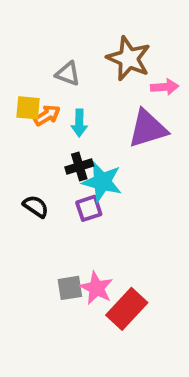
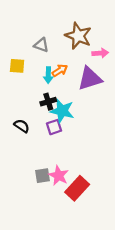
orange arrow: (47, 115) -> (60, 70), moved

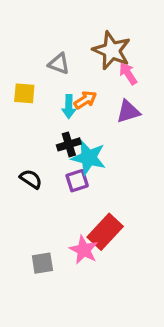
pink arrow: (100, 53) -> (128, 74), moved, turned -119
purple triangle: (90, 79) -> (128, 111), size x0.7
gray square: (42, 176) -> (42, 263), moved
red rectangle: (77, 188) -> (105, 232), moved

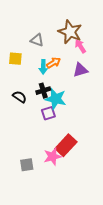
black semicircle: (31, 179) -> (20, 97), moved
pink star: (84, 250) -> (53, 157), turned 30

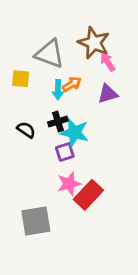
gray triangle: (37, 40) -> (50, 54), size x1.6
pink star: (53, 157) -> (69, 184), moved
gray square: (27, 165) -> (36, 221), size x1.6

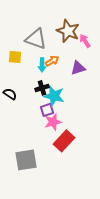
pink arrow: (108, 62) -> (85, 41), moved
black semicircle: (26, 130) -> (10, 94), moved
pink star: (69, 184) -> (53, 122), moved

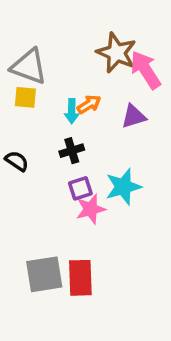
gray triangle: (36, 39) -> (29, 66), moved
pink arrow: (85, 41) -> (146, 70), size x1.6
cyan star: (54, 96) -> (123, 187), moved, turned -30
red rectangle: (64, 141) -> (80, 278), moved, turned -45

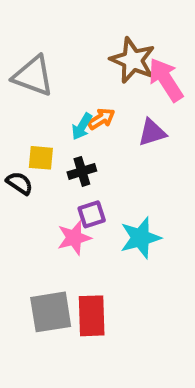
yellow square: (25, 97) -> (41, 158), moved
cyan arrow: (72, 111) -> (82, 127), turned 30
cyan star: (123, 187) -> (140, 238), moved
pink star: (91, 209) -> (74, 238), moved

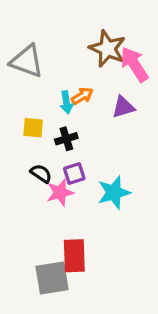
cyan arrow: (82, 127) -> (66, 102), turned -40
black semicircle: (19, 183) -> (41, 174), moved
gray square: (51, 312) -> (52, 278), moved

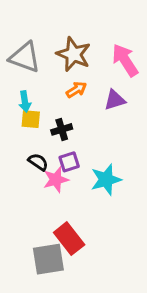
brown star: (107, 49) -> (74, 54), moved
cyan arrow: (66, 102) -> (25, 101), moved
red rectangle: (74, 256) -> (69, 239), turned -36

